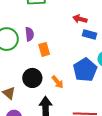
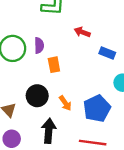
red arrow: (80, 19) -> (82, 32), moved
blue pentagon: (85, 70) -> (97, 109), moved

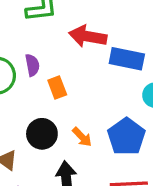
red arrow: (82, 32) -> (88, 36), size x1.6
blue rectangle: (107, 53) -> (127, 59), size x1.5

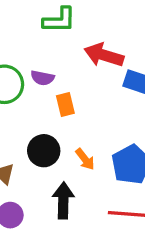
purple semicircle: (32, 65) -> (42, 78), turned 105

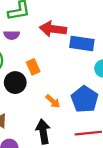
purple semicircle: (42, 78) -> (12, 35), moved
black circle: (44, 151) -> (15, 83), moved

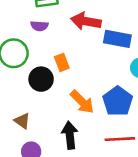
orange arrow: (53, 101) -> (82, 102), size x1.5

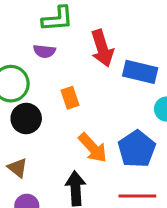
red arrow: (86, 21) -> (102, 48), turned -120
black circle: (41, 79) -> (26, 119), moved

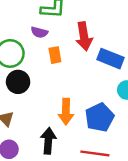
orange rectangle: (70, 98) -> (55, 55), moved
orange arrow: (93, 148) -> (66, 112), turned 35

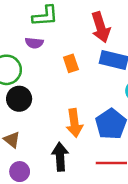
red arrow: (84, 36) -> (101, 27), moved
orange rectangle: (55, 55) -> (71, 63), moved

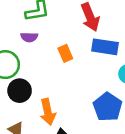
orange arrow: (74, 123) -> (48, 112), moved

